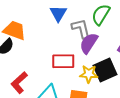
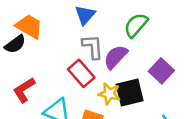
gray L-shape: (81, 29) -> (93, 47), moved
red rectangle: (63, 61) -> (81, 73), turned 40

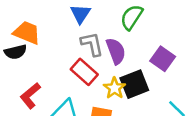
black semicircle: (15, 44) -> (15, 52), turned 30
purple semicircle: (116, 57) -> (116, 51), turned 124
yellow star: (109, 94) -> (114, 88), turned 30

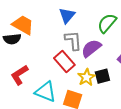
purple semicircle: (116, 51) -> (91, 48), turned -115
black square: (134, 84) -> (102, 76), size x0.7

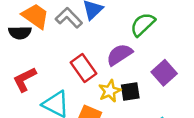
gray L-shape: (73, 40) -> (69, 18), moved, turned -45

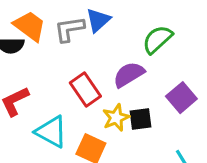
gray L-shape: (69, 18) -> (69, 29), turned -56

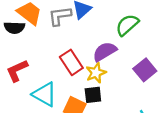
yellow star: (116, 118) -> (96, 73), moved
black square: (141, 119) -> (93, 95), moved

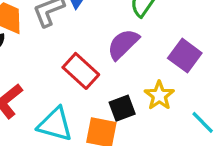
yellow star: (96, 73) -> (159, 95), moved

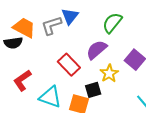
yellow star: (159, 95) -> (109, 73), moved

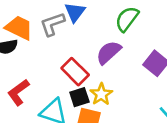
yellow star: (109, 73) -> (101, 94), moved
black square: (93, 90) -> (79, 97), moved

